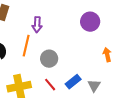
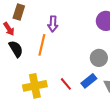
gray circle: (49, 59) -> (99, 58), moved

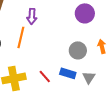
blue rectangle: (89, 81) -> (68, 73), turned 56

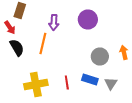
purple circle: (85, 13) -> (88, 20), moved
red line: (45, 76) -> (67, 82), turned 32

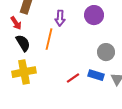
red line: (67, 82) -> (73, 78), turned 64
yellow cross: (36, 84) -> (24, 72), moved

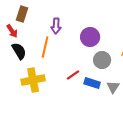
purple circle: (94, 15) -> (90, 37), moved
yellow cross: (24, 72) -> (33, 80), moved
red line: (73, 78) -> (73, 75), moved

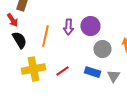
purple arrow: (56, 26) -> (68, 27), moved
red line: (73, 75) -> (62, 71), moved

